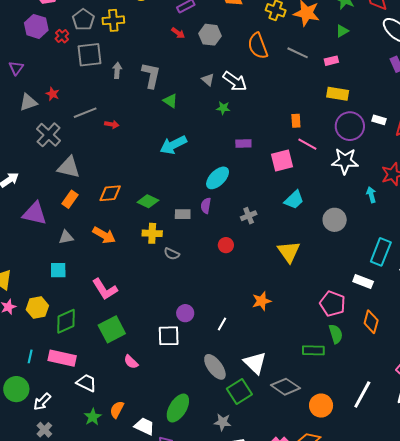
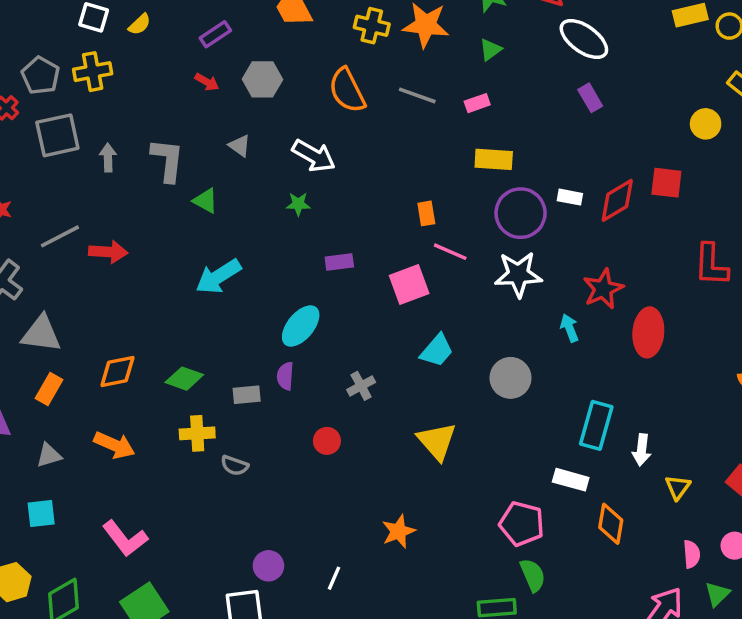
gray triangle: (208, 80) -> (240, 146), moved
red arrow: (112, 124) -> (108, 252), size x1.5
orange diamond: (371, 322) -> (611, 524), moved

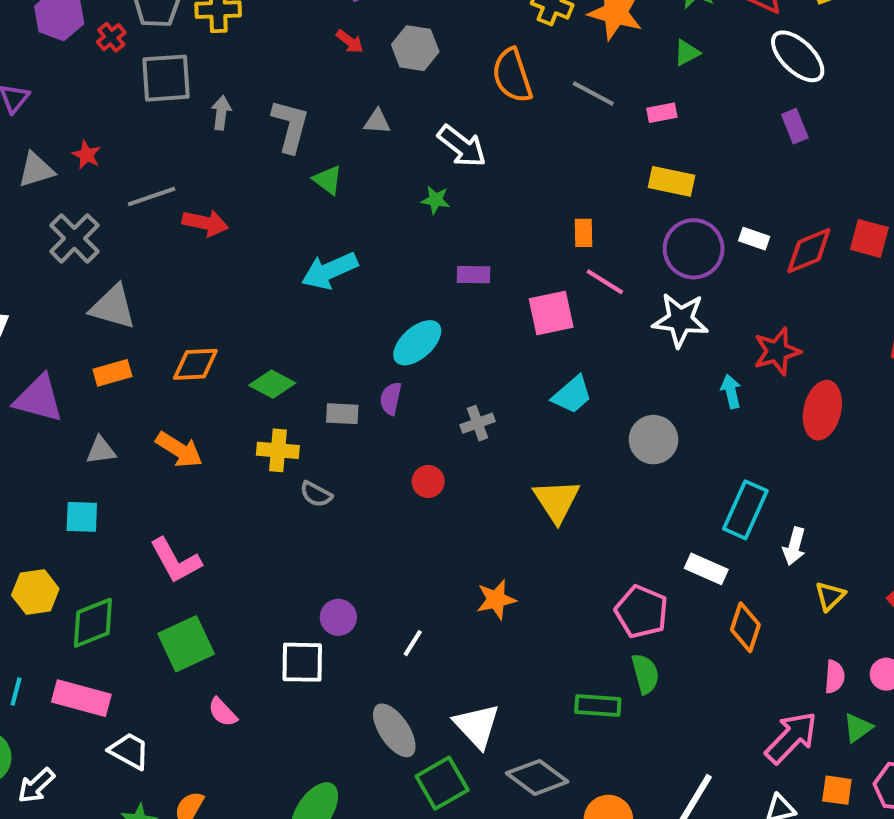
gray triangle: (240, 146) -> (377, 122), turned -40
orange rectangle: (49, 389) -> (112, 373), turned 36

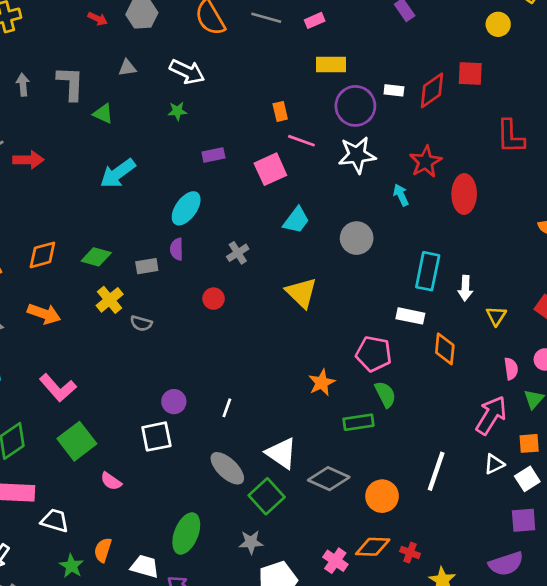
yellow cross: (278, 450) -> (110, 300), turned -32
orange star: (496, 599) -> (322, 383), moved

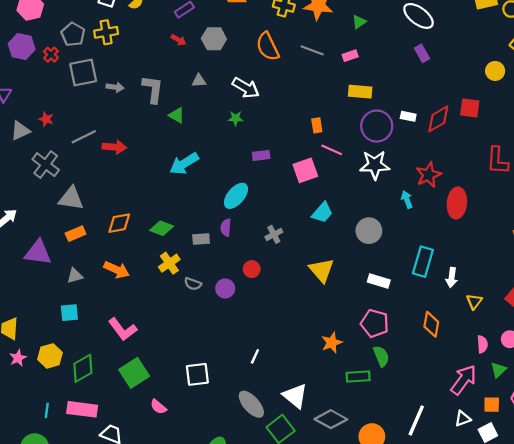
gray arrow: (23, 85) -> (115, 87), turned 98
white rectangle: (410, 316) -> (379, 281), moved
purple circle: (174, 402) -> (225, 288), moved

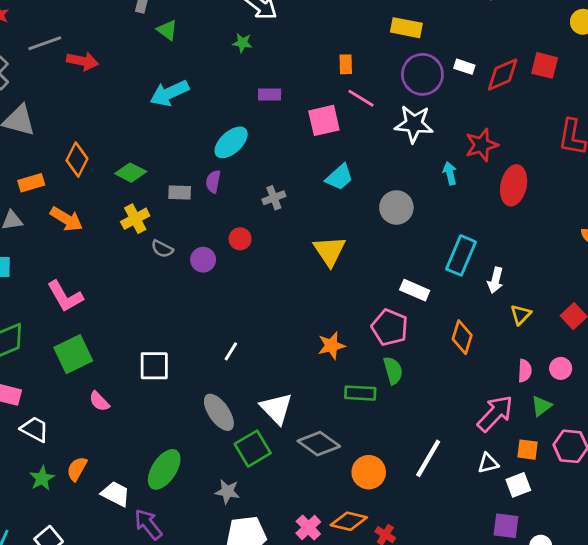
orange diamond: (119, 223) -> (77, 160), turned -60
orange rectangle: (76, 234) -> (31, 183), moved
white rectangle: (379, 281) -> (415, 290), moved

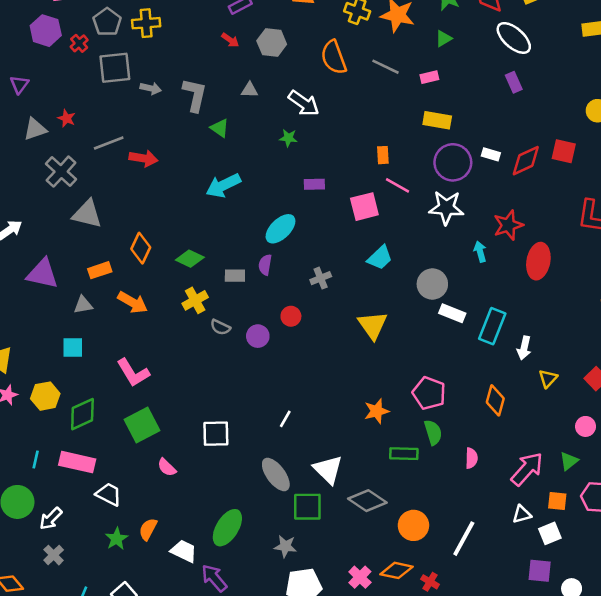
white rectangle: (415, 290) -> (452, 313), moved
pink semicircle: (525, 371) -> (471, 458), moved
green square: (253, 449) -> (307, 507), turned 32
white line: (428, 458) -> (464, 539), moved

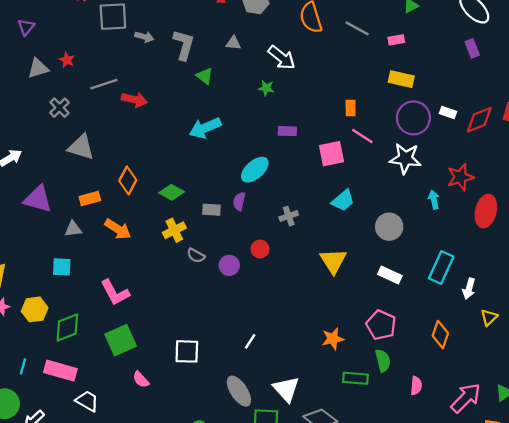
gray cross: (61, 172) -> (60, 108), size x0.7
white rectangle: (452, 313) -> (390, 275), moved

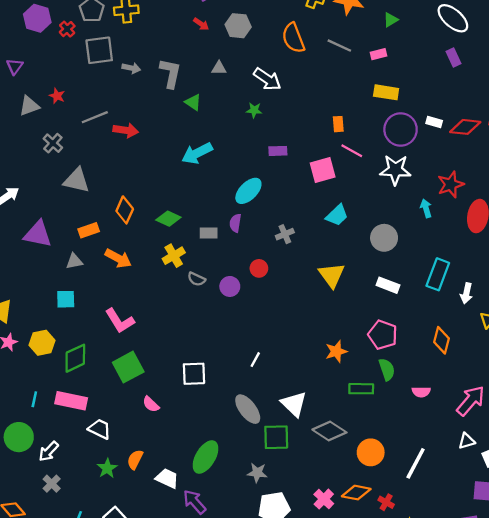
red diamond: (479, 120) -> (465, 127), turned 32
pink semicircle: (416, 386) -> (421, 392), turned 90

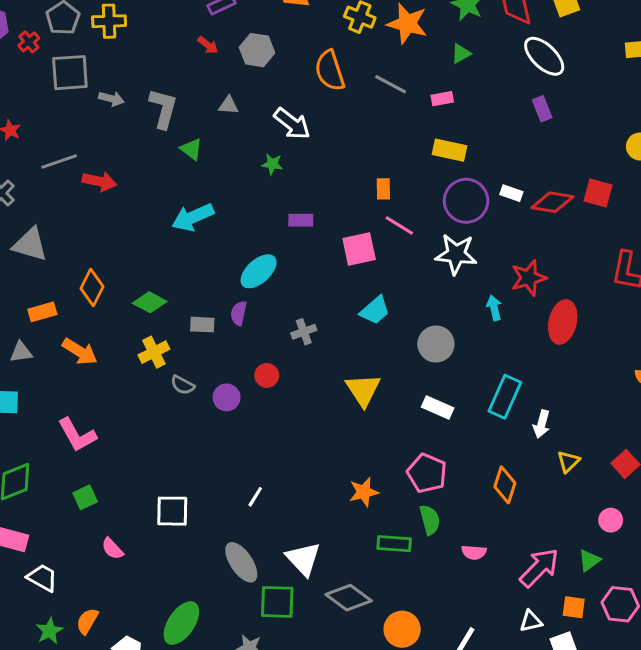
green square: (128, 367) -> (85, 497), size x0.6

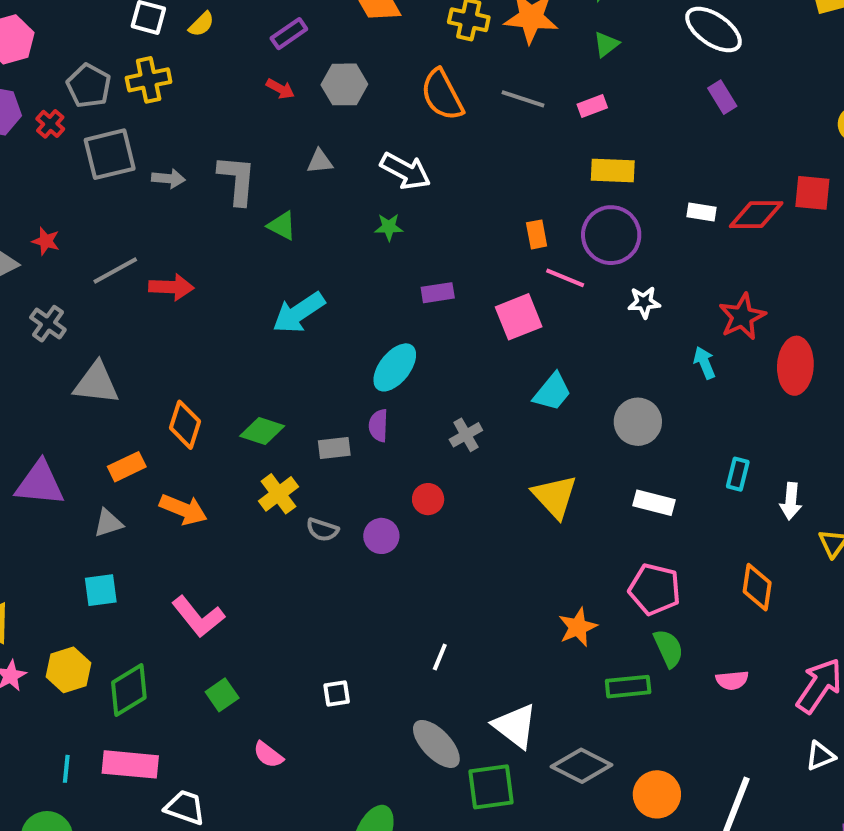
purple circle: (466, 201) -> (611, 235), moved
white star: (456, 254) -> (644, 302), size x0.6
cyan rectangle: (505, 397) -> (738, 474), size x0.6
white square: (172, 511) -> (337, 693), size x0.6

